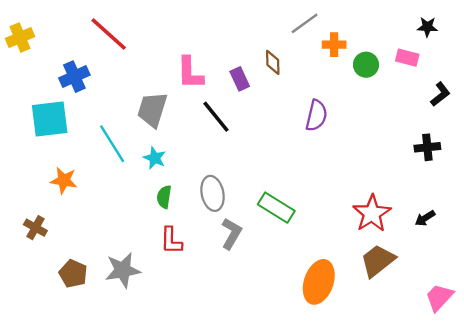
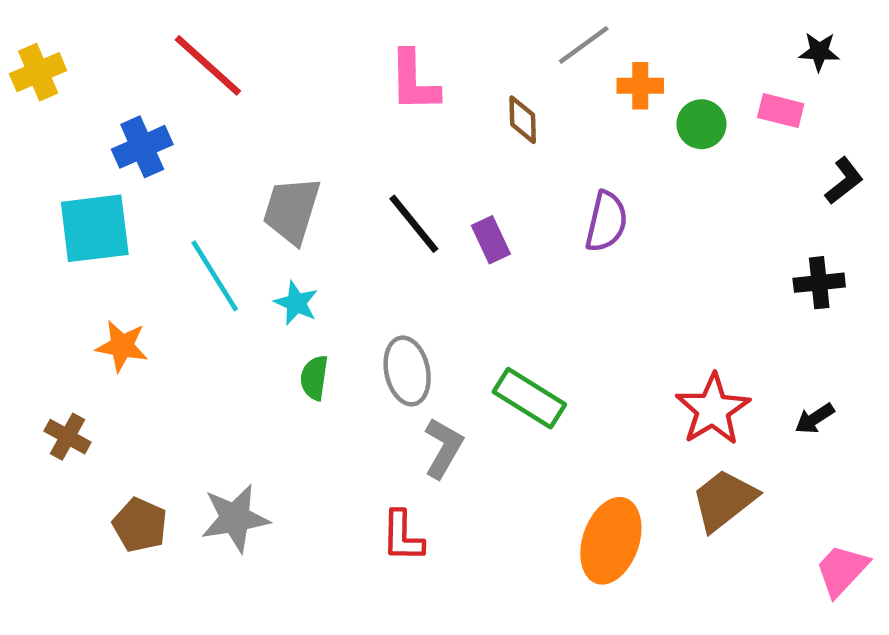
pink L-shape: (190, 73) -> (414, 81), moved
purple rectangle: (240, 79) -> (491, 240), moved
red L-shape: (171, 241) -> (403, 536), moved

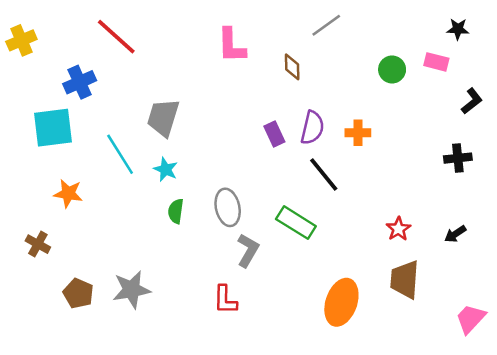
orange cross: (640, 86) -> (358, 133), moved
purple semicircle: (606, 222) -> (312, 128), moved
black line: (414, 224) -> (324, 174), moved
red star: (713, 409) -> (398, 229), size x0.6
brown trapezoid: (724, 500) -> (405, 279), turned -48

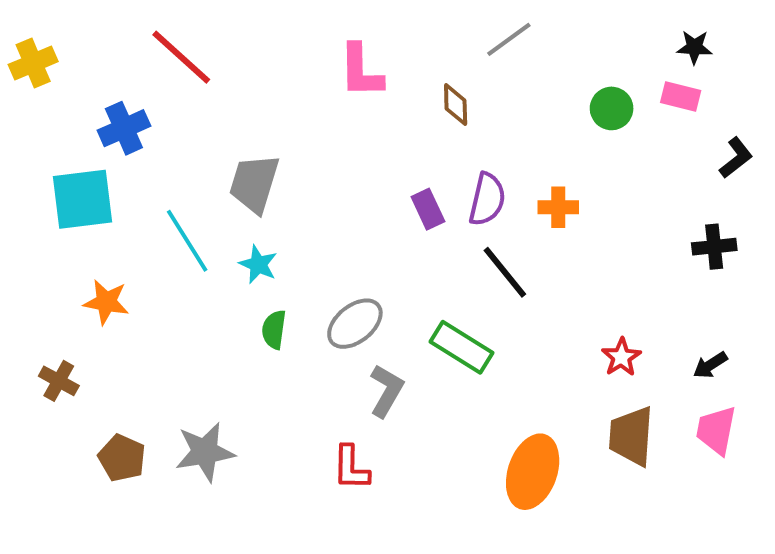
black star: (458, 29) -> (694, 47), moved
gray ellipse: (228, 207) -> (355, 324), turned 63
pink trapezoid: (470, 319) -> (716, 430), moved, turned -32

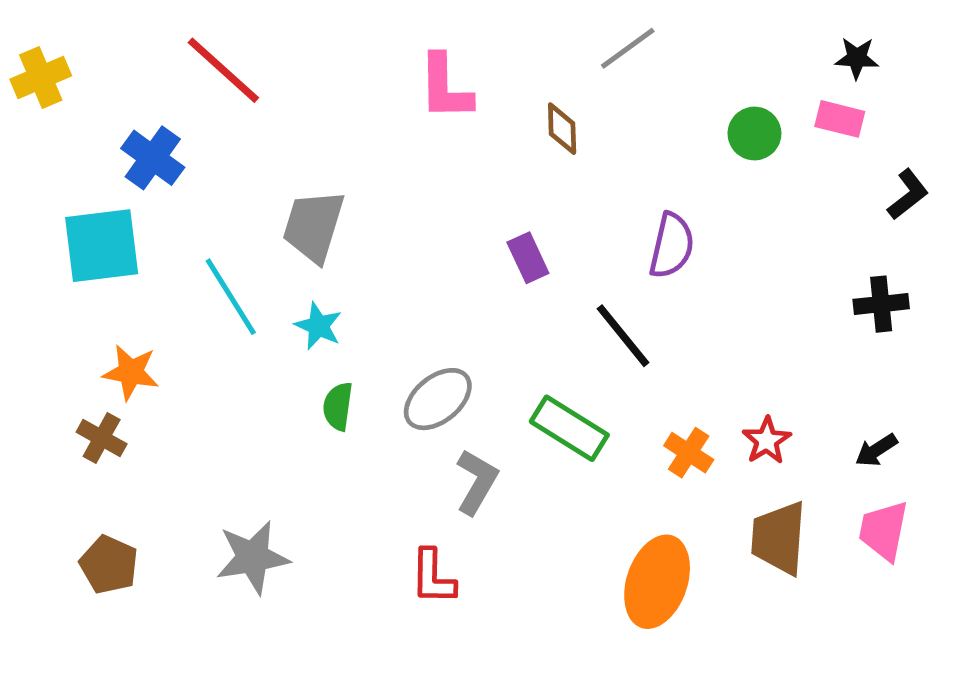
blue cross: (124, 128) -> (153, 158), turned -30
purple semicircle: (487, 199) -> (672, 246), moved
orange cross: (558, 207) -> (689, 453), moved, turned 33
brown cross: (59, 381) -> (102, 438), moved
brown pentagon: (122, 458) -> (109, 565), moved

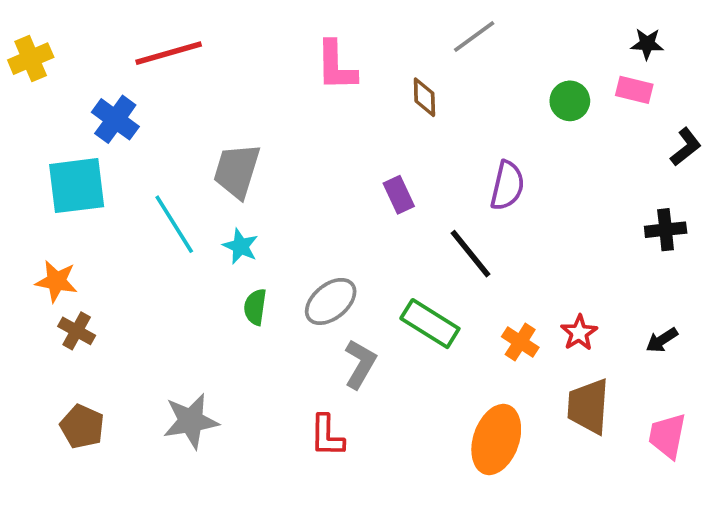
red line: (223, 70) -> (169, 53), turned -58
orange star: (131, 372) -> (56, 281), moved
pink trapezoid: (884, 531) -> (667, 436), moved

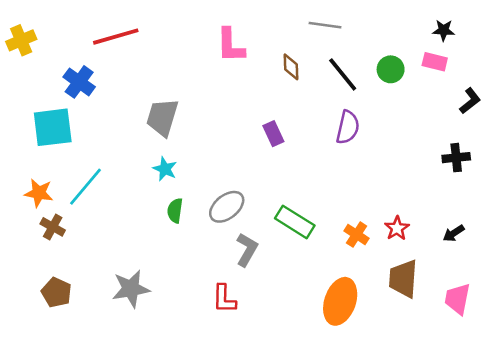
gray line: (474, 36) -> (325, 25), turned 44
cyan line: (174, 224) -> (85, 187), moved, turned 72
black line: (470, 254) -> (343, 74), moved

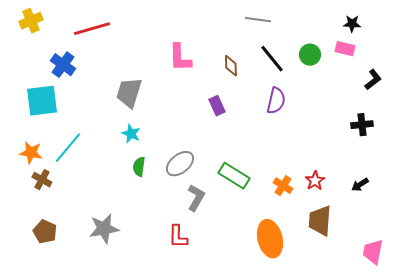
yellow cross: (21, 40) -> (31, 21), moved
pink L-shape: (230, 45) -> (180, 58), moved
brown diamond: (291, 67) -> (231, 66), moved
pink trapezoid: (457, 299) -> (373, 252), moved
orange ellipse: (340, 301) -> (270, 239), turned -33

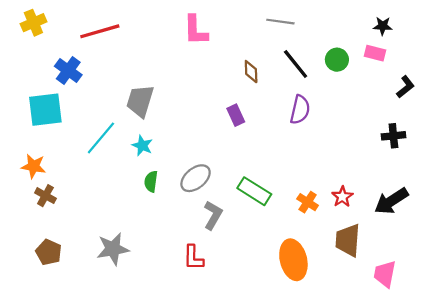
pink L-shape: (180, 58) -> (196, 30), moved
cyan line: (68, 148) -> (101, 138), moved
black arrow: (360, 185) -> (391, 201), size x1.8
pink trapezoid: (373, 252) -> (385, 274), moved

